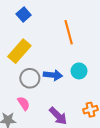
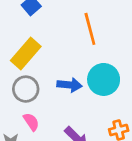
cyan circle: (79, 71) -> (104, 79), size x1.5
gray circle: (30, 78) -> (26, 89), moved

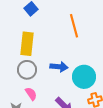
yellow rectangle: (26, 54) -> (27, 44), turned -35
cyan circle: (104, 79) -> (84, 77), moved

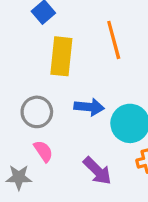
yellow rectangle: (27, 44) -> (61, 56), moved

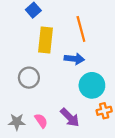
blue arrow: (89, 107) -> (74, 59), moved
pink semicircle: (43, 151) -> (41, 121), moved

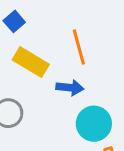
yellow rectangle: (46, 40) -> (31, 62), turned -65

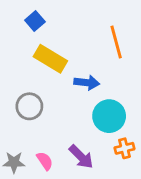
orange line: (79, 47) -> (116, 42), moved

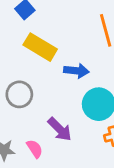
purple arrow: (81, 157) -> (60, 129), moved

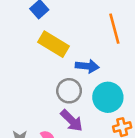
gray circle: (19, 94) -> (69, 91), moved

